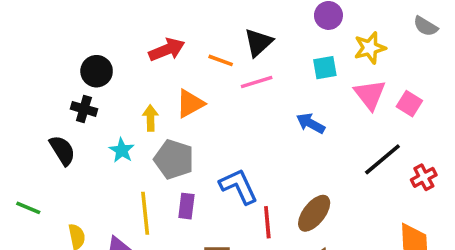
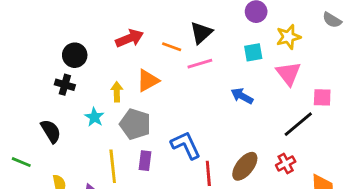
pink square: (409, 104) -> (322, 97), moved, turned -30
black semicircle: (62, 150) -> (51, 131), moved
red cross: (424, 177) -> (286, 163), moved

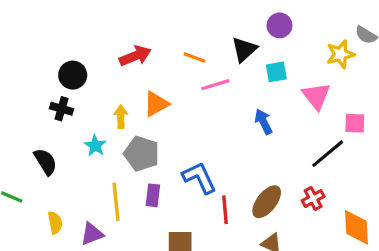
black triangle: (201, 33) -> (244, 49), moved
yellow star: (288, 37) -> (340, 54), moved
orange line: (172, 47) -> (195, 57), moved
blue arrow: (242, 96) -> (263, 122), turned 35

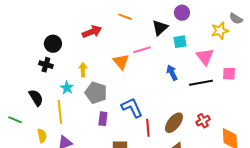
orange line: (195, 57) -> (125, 17), moved
orange triangle: (156, 104) -> (121, 62), moved, turned -42
black line: (328, 154) -> (201, 83), moved, turned 30
yellow line: (116, 202) -> (60, 112), moved

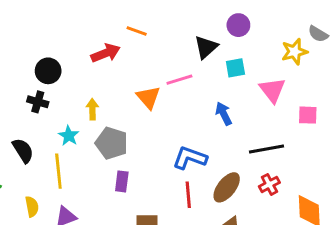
orange line: (125, 17) -> (137, 31), moved
black line: (201, 83) -> (266, 149), moved
blue L-shape: (132, 108) -> (190, 158), moved, turned -45

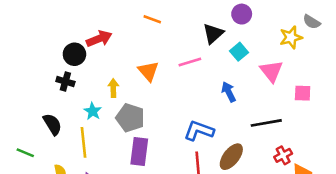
red arrow: (106, 53) -> (99, 39), moved
cyan square: (235, 68) -> (239, 52), turned -30
orange triangle: (148, 97) -> (148, 71), moved
purple rectangle: (122, 181) -> (139, 151), size x1.5
red cross: (269, 184) -> (283, 155), moved

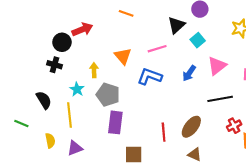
pink triangle: (271, 71) -> (217, 66), moved, turned 30
blue arrow: (229, 92) -> (189, 73), turned -119
blue L-shape: (199, 131) -> (150, 76), moved

